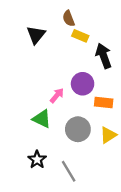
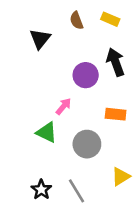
yellow rectangle: (80, 36) -> (110, 19), moved
purple circle: (83, 84) -> (86, 75), moved
yellow triangle: (108, 135) -> (121, 177), moved
black star: (37, 160) -> (41, 190), moved

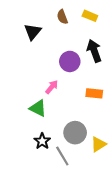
gray circle: (87, 144) -> (75, 133), moved
black star: (41, 190) -> (42, 141), moved

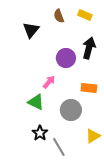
black arrow: (94, 51) -> (89, 48), turned 35
gray circle: (75, 133) -> (71, 110), moved

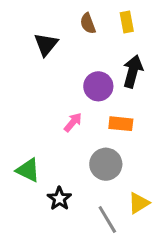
yellow rectangle: (85, 15) -> (127, 22), turned 56
orange rectangle: (89, 88) -> (121, 124), moved
green triangle: (36, 102) -> (28, 170), moved
gray line: (59, 147) -> (107, 220), moved

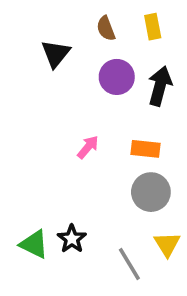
purple circle: (98, 86) -> (117, 77), moved
gray circle: (106, 164) -> (151, 192), moved
green triangle: (28, 170) -> (34, 244), moved
yellow triangle: (139, 203) -> (167, 244), turned -30

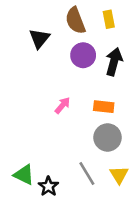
brown semicircle: (106, 28) -> (75, 21), size x1.5
black star: (72, 239) -> (48, 186), moved
gray line: (129, 264) -> (87, 173), moved

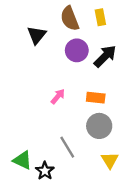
black arrow: (114, 62) -> (105, 56), turned 30
gray line: (87, 173) -> (67, 147), moved

